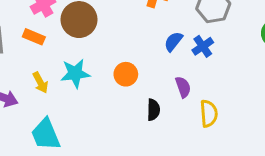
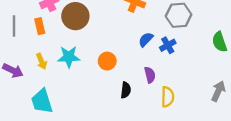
orange rectangle: (34, 37) -> (40, 26), turned 49

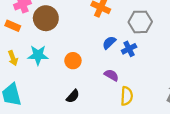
orange rectangle: (40, 26) -> (13, 26), turned -56
purple semicircle: (150, 75) -> (111, 75), turned -48
black semicircle: (126, 90) -> (73, 96), moved, turned 32

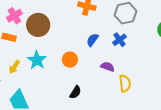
blue semicircle: (109, 43) -> (92, 40), moved
cyan star: (38, 55) -> (37, 60), turned -30
yellow arrow: (13, 58) -> (14, 67), turned 64

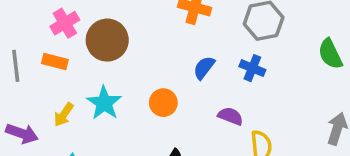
blue cross: (120, 40) -> (252, 68), turned -32

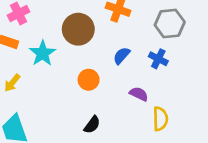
brown circle: (107, 40) -> (78, 29), moved
cyan star: (104, 103) -> (43, 53), moved

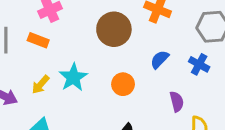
cyan star: (43, 53) -> (73, 77), moved
purple semicircle: (139, 94) -> (177, 102), turned 48

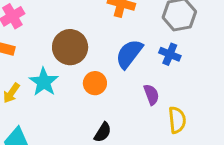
brown circle: (114, 29) -> (70, 47), moved
blue semicircle: (160, 59) -> (129, 54), size x1.5

